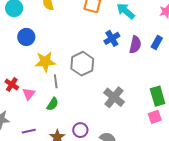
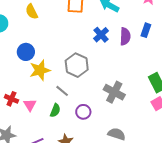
blue circle: (26, 37) -> (26, 52), moved
gray line: (56, 81) -> (62, 91), moved, turned -32
purple circle: (80, 130) -> (83, 112), moved

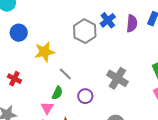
blue circle: (26, 52) -> (19, 33), moved
gray hexagon: (77, 65) -> (85, 31), moved
pink triangle: (30, 105) -> (47, 108), moved

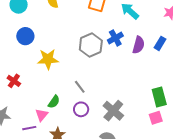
gray line: (65, 74) -> (80, 87), moved
gray cross: (117, 78) -> (113, 111), moved

